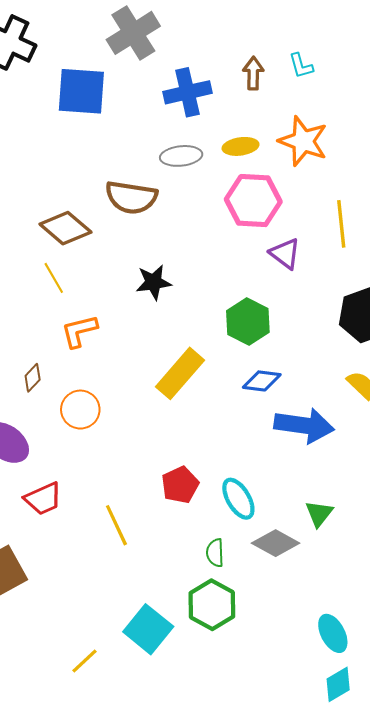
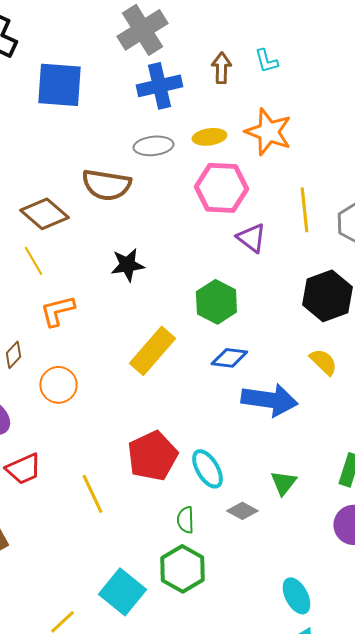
gray cross: (133, 33) -> (142, 30), moved
red pentagon: (180, 485) -> (152, 456), size x1.4
gray diamond: (276, 543) -> (242, 511), size x0.7

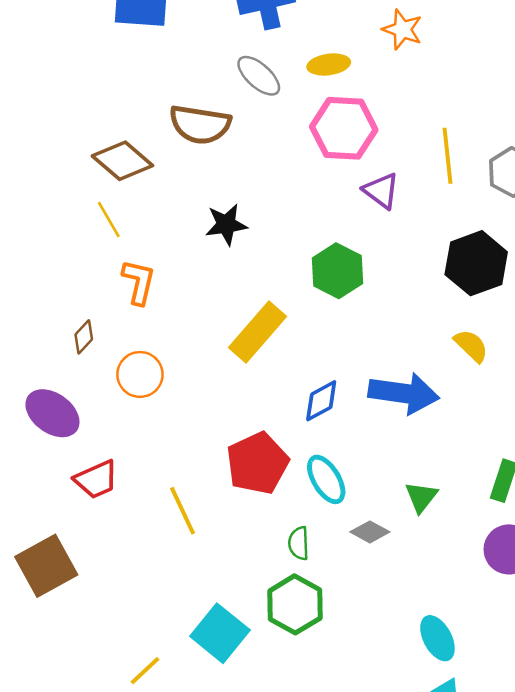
orange star: (268, 132) -> (402, 30), moved, size x0.7
gray ellipse: (153, 146) -> (259, 76), turned 48
orange L-shape: (57, 311) -> (139, 282), turned 117
blue diamond: (229, 358) -> (321, 401), moved, turned -36

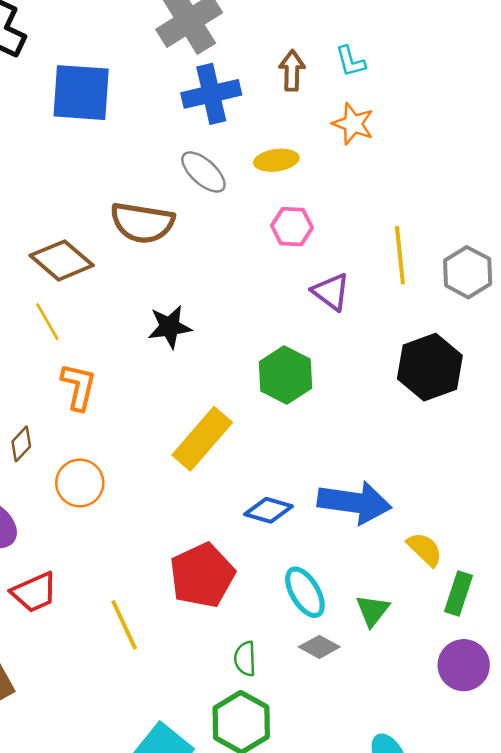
pink hexagon: (344, 128) -> (292, 227), size x0.6
yellow semicircle: (471, 346) -> (425, 549), moved
blue diamond: (321, 401) -> (269, 510), turned 45
cyan ellipse: (326, 479) -> (305, 592), moved

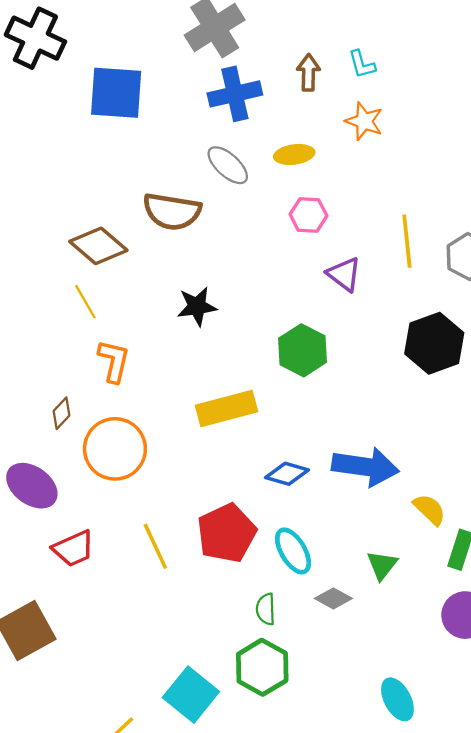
yellow rectangle: (202, 439) -> (227, 409), turned 34
orange circle: (80, 483) -> (115, 449), size x1.4
cyan ellipse: (305, 592) -> (293, 551), moved
yellow line: (124, 625) -> (155, 546), moved

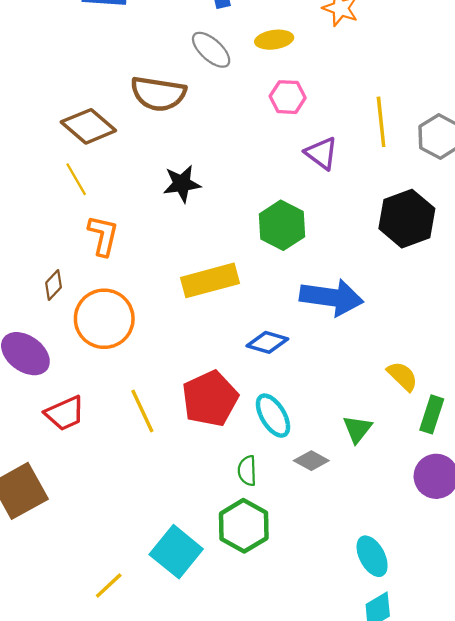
blue arrow: (365, 467) -> (332, 297), moved

